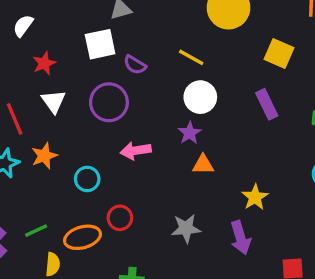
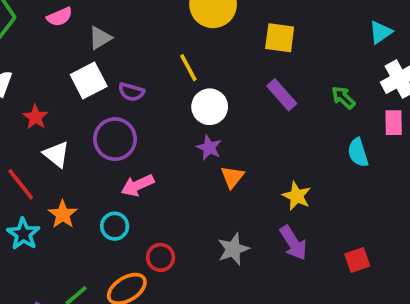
yellow line: (191, 57) -> (188, 68), turned 48
pink arrow: (136, 151) -> (137, 185), moved
orange triangle: (203, 165) -> (232, 177), turned -35

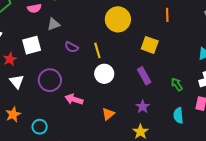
white square: (89, 80) -> (32, 45), moved
purple semicircle: (131, 92) -> (72, 47), moved
purple star: (209, 148) -> (143, 107), moved
pink arrow: (137, 185) -> (74, 99), moved, turned 30

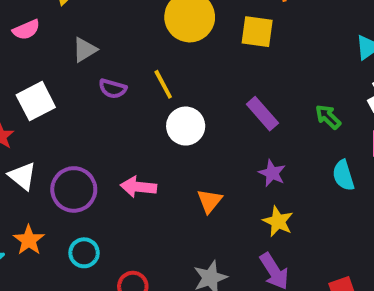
gray triangle: (54, 24) -> (85, 50), moved
yellow square: (150, 45) -> (257, 32), moved
purple circle: (50, 80) -> (74, 189), moved

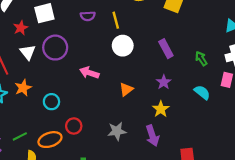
purple semicircle: (113, 89) -> (88, 16), turned -32
cyan semicircle: (343, 175) -> (202, 92), turned 133
purple circle: (74, 189) -> (55, 48), moved

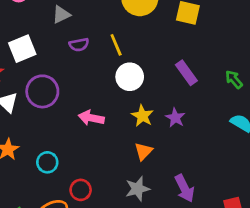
purple star: (164, 82) -> (175, 118), moved
orange triangle: (126, 89) -> (143, 151), moved
yellow star: (161, 109) -> (142, 116), moved

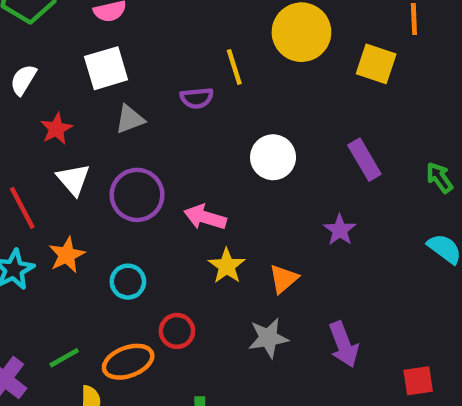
gray triangle: (61, 15) -> (130, 119), moved
yellow line: (116, 45) -> (234, 67), moved
white square: (22, 49) -> (106, 68), moved
purple circle: (42, 91) -> (137, 195), moved
yellow star: (142, 116) -> (227, 266), moved

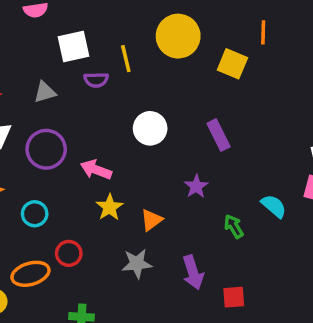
white square: (106, 68) -> (73, 47), moved
green arrow: (440, 178) -> (234, 226), moved
red square: (418, 381) -> (234, 297), moved

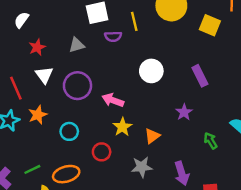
red circle: (69, 253) -> (102, 152), moved

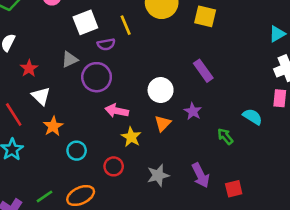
white circle: (151, 71) -> (161, 90), moved
purple circle: (77, 86) -> (97, 77), moved
orange star: (38, 115) -> (53, 126), moved
orange triangle: (152, 136) -> (163, 123), moved

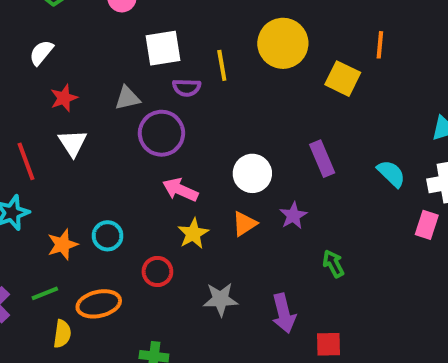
cyan semicircle: (252, 117) -> (391, 174), moved
orange star: (53, 126) -> (62, 245), moved

